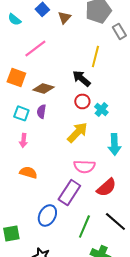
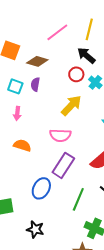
pink line: (35, 48) -> (57, 32), moved
black arrow: (81, 78) -> (86, 55), moved
pink semicircle: (84, 166) -> (60, 135), moved

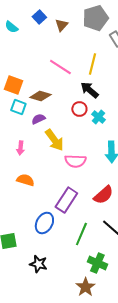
pink line: (57, 32) -> (60, 67), turned 70
purple semicircle: (35, 84) -> (38, 119), turned 56
cyan square: (15, 86) -> (18, 107), moved
yellow arrow: (71, 105) -> (54, 140), moved, turned 100
pink semicircle: (60, 135) -> (75, 161), moved

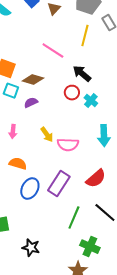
yellow line: (92, 64) -> (85, 36), moved
yellow arrow: (54, 140) -> (47, 135), moved, size x0.7
blue ellipse: (44, 223) -> (30, 189), moved

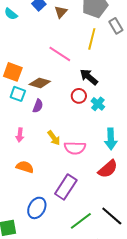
purple semicircle: (31, 103) -> (38, 106), turned 136
red semicircle: (96, 179) -> (108, 169), moved
blue ellipse: (30, 189) -> (37, 208), moved
green line: (74, 218) -> (81, 221), turned 30

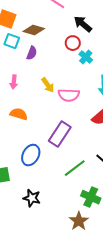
cyan cross: (98, 104) -> (86, 57), moved

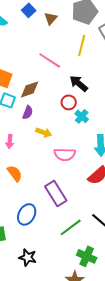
brown diamond: (34, 30) -> (30, 89), turned -35
yellow arrow: (48, 85) -> (44, 132), moved, turned -35
orange semicircle: (19, 114) -> (15, 173), turned 36
purple rectangle: (60, 134) -> (56, 193), turned -65

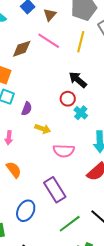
pink line: (50, 60) -> (49, 41), moved
brown diamond: (30, 89) -> (22, 49), moved

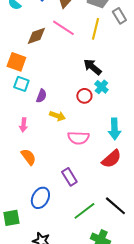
red circle: (68, 99) -> (84, 96), moved
cyan cross: (81, 113) -> (101, 87), moved
purple rectangle: (55, 190) -> (69, 177), size x0.7

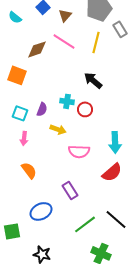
cyan square: (21, 84) -> (20, 113), moved
cyan cross: (101, 87) -> (67, 101), moved, turned -32
blue ellipse: (40, 198) -> (41, 211), turned 35

